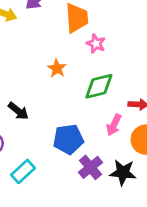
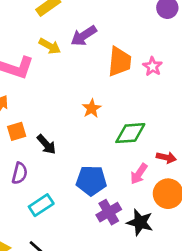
pink star: (96, 44) -> (153, 66), moved

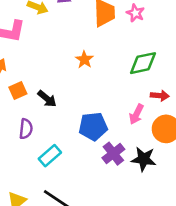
green diamond: (130, 133) -> (143, 63), moved

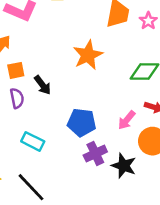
orange star: (84, 60) -> (88, 55), size x1.6
purple semicircle: (26, 129) -> (17, 98), moved, turned -30
cyan rectangle: (50, 156) -> (33, 141), turned 55

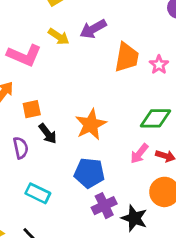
orange star: (88, 55) -> (91, 124), moved
orange square: (16, 70) -> (32, 109), moved
pink arrow: (127, 120) -> (139, 154), moved

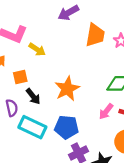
yellow arrow: (59, 37) -> (37, 49), moved
cyan rectangle: (38, 193) -> (32, 127), moved, size x1.4

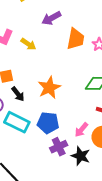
yellow arrow: (37, 49) -> (28, 44), moved
pink arrow: (106, 111) -> (81, 130), moved

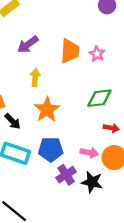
purple arrow: (51, 18) -> (28, 44), moved
yellow arrow: (28, 44) -> (35, 78), moved, turned -112
pink arrow: (81, 130) -> (89, 152), turned -112

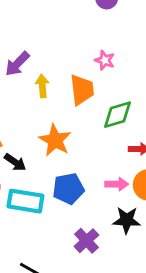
orange trapezoid: (70, 51) -> (82, 90), moved
yellow arrow: (35, 78) -> (42, 86), moved
purple cross: (66, 175) -> (86, 241), moved

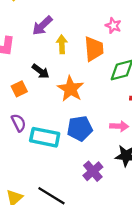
black arrow: (15, 162) -> (41, 71), moved

